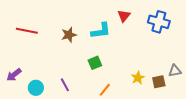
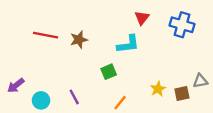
red line: (27, 31) -> (46, 35), moved
cyan L-shape: (101, 31) -> (128, 44), moved

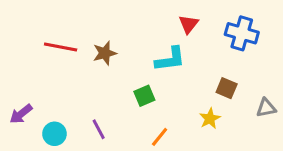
brown square: (182, 94) -> (227, 88), moved, turned 35

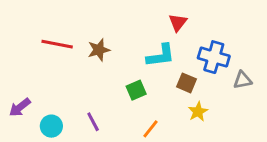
blue cross: (242, 33) -> (214, 57), moved
brown square: (227, 88) -> (186, 83), moved
gray triangle: (266, 108) -> (243, 80), moved

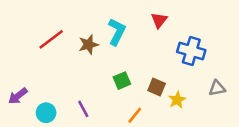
red line: (57, 44) -> (51, 39), turned -48
cyan L-shape: (161, 56) -> (117, 32), moved, turned -56
gray triangle: (243, 80) -> (217, 88), moved
brown square: (186, 83) -> (157, 87), moved

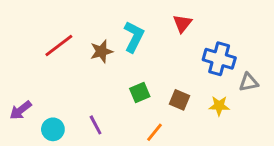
gray triangle: (217, 88) -> (249, 82), moved
yellow star: (177, 100) -> (219, 106), moved, turned 30

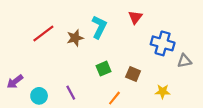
yellow star: (219, 106) -> (163, 91), moved

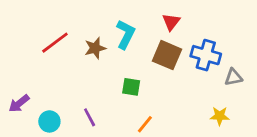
green square: (104, 69) -> (131, 87), turned 32
brown square: (133, 74) -> (167, 55), moved, size x1.5
yellow star: (163, 91) -> (220, 116), moved

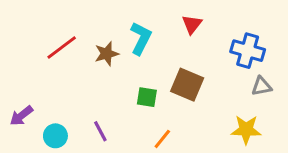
brown square: (167, 55) -> (187, 85), moved
blue cross: (206, 55) -> (248, 51), moved
yellow star: (220, 116) -> (246, 130), size x1.4

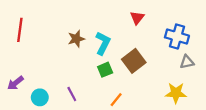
cyan L-shape: (141, 38) -> (103, 43), moved
red line: (62, 47) -> (20, 30), moved, turned -45
brown square: (187, 85) -> (134, 61), turned 30
green square: (147, 97) -> (105, 70), turned -32

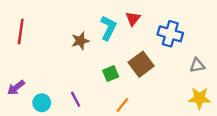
red triangle: (137, 18) -> (133, 19), moved
blue cross: (177, 37) -> (170, 34), moved
cyan L-shape: (103, 43) -> (108, 28), moved
yellow star: (176, 93) -> (199, 98), moved

